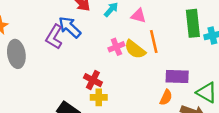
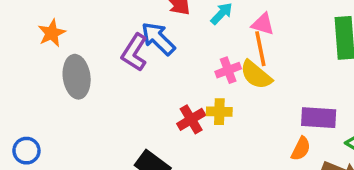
orange line: (154, 41) -> (260, 49), moved
red cross: (93, 80) -> (191, 119), turned 30
yellow cross: (99, 97) -> (219, 112), moved

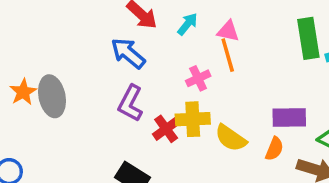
orange star: (52, 33) -> (23, 92), moved
purple L-shape: (134, 52) -> (131, 103), moved
yellow semicircle: (256, 75) -> (231, 138), moved
yellow cross: (219, 112) -> (193, 119), size x1.4

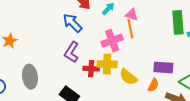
pink cross: (198, 78) -> (112, 41), size x1.5
gray ellipse: (52, 96) -> (30, 77), moved
red cross: (166, 129) -> (91, 69), turned 35

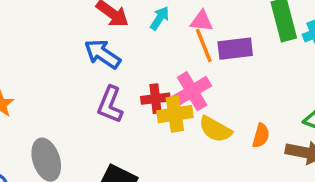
pink cross: (112, 41) -> (192, 91), moved
purple rectangle: (163, 68) -> (235, 49), moved
red cross: (91, 69) -> (155, 99), moved

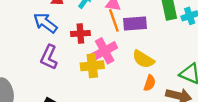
red cross: (155, 99) -> (80, 34), moved
yellow semicircle: (215, 129) -> (143, 59), moved

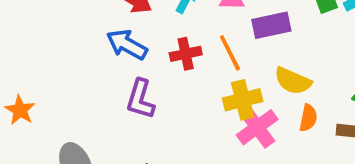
orange line: (114, 20) -> (230, 53), moved
pink cross: (105, 51) -> (257, 127), moved
yellow cross: (92, 66) -> (243, 100), moved

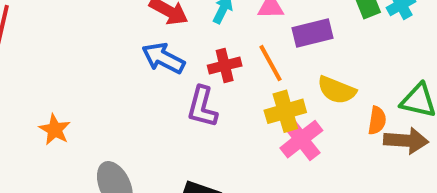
purple L-shape: (140, 99) -> (202, 107), moved
orange semicircle: (308, 118) -> (377, 120), moved

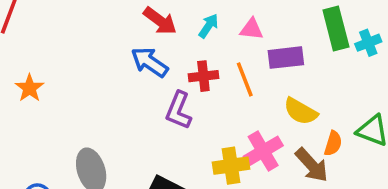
yellow cross: (285, 111) -> (231, 166), moved
orange star: (55, 130) -> (30, 88), moved
brown arrow: (406, 141) -> (312, 165), moved, turned 36

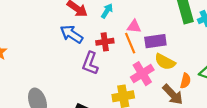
pink triangle: (252, 29) -> (134, 26), moved
purple rectangle: (286, 58) -> (155, 41), moved
pink cross: (263, 151) -> (142, 74), moved

